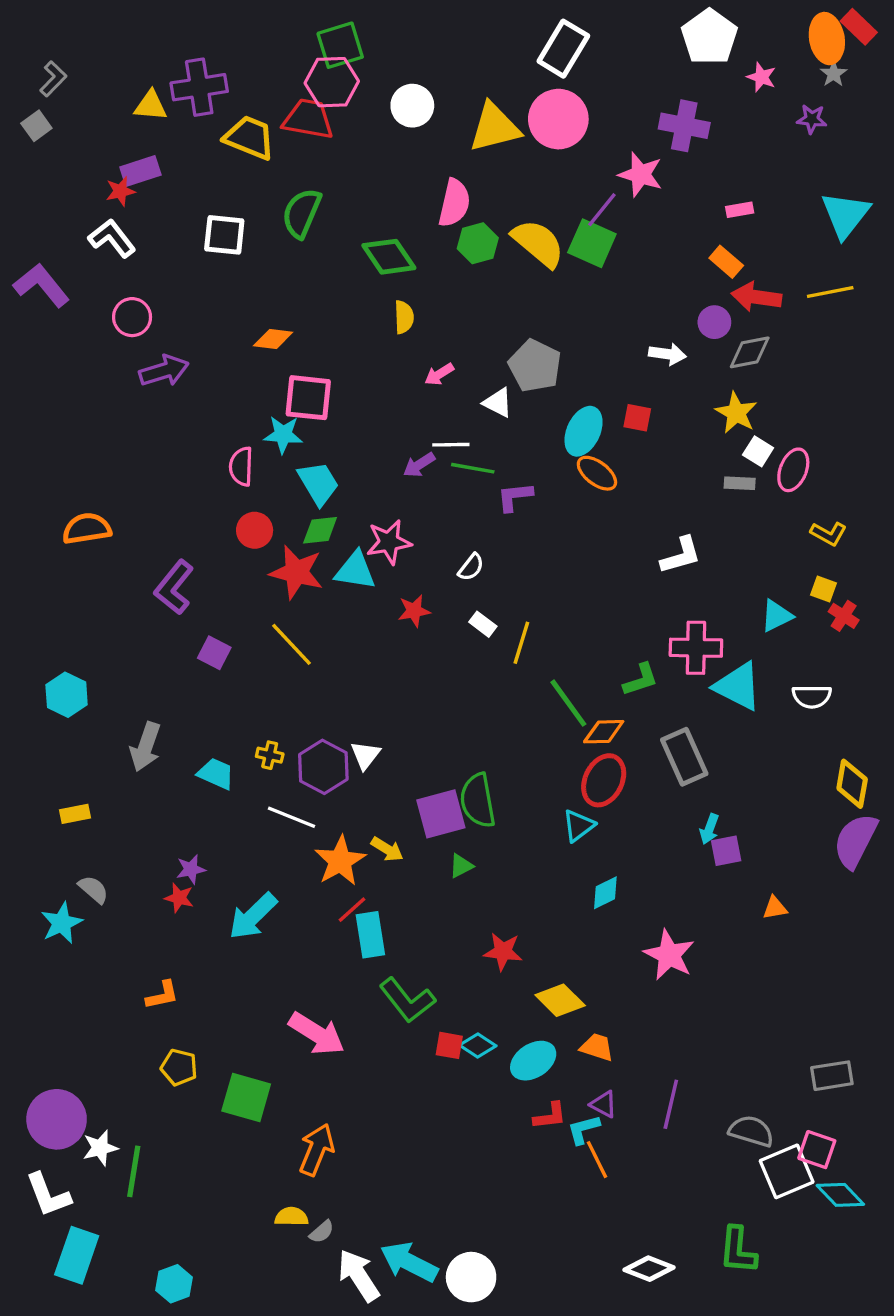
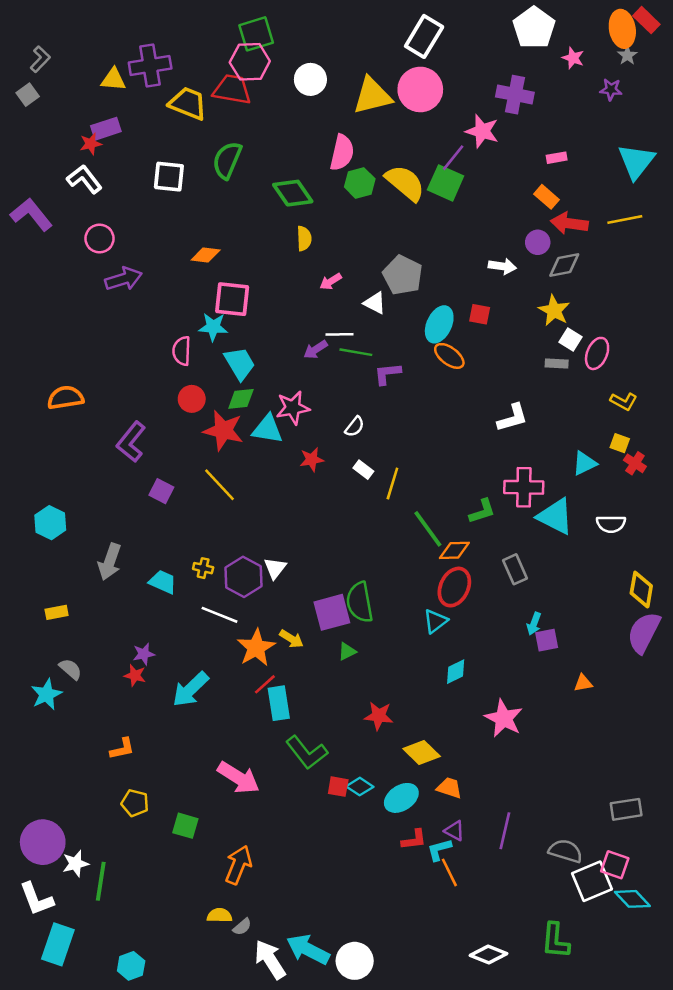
gray rectangle: (684, 757) -> (515, 569), size x0.7
green square: (246, 1098) -> (185, 826), size x0.7

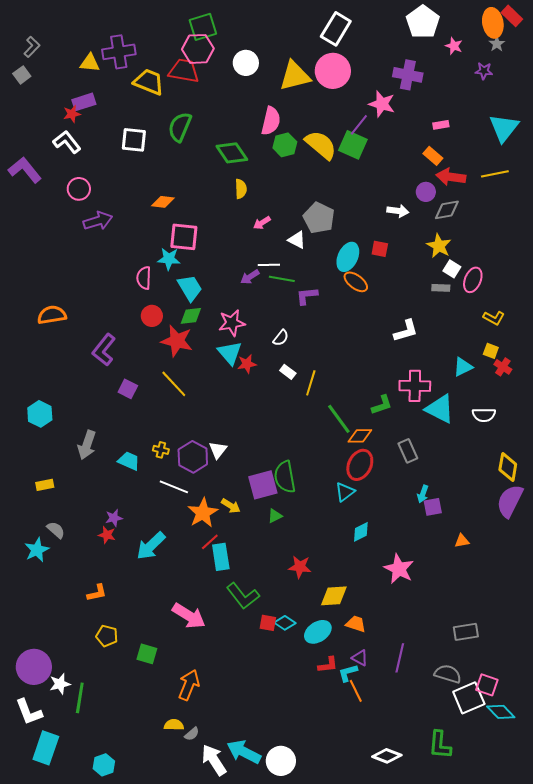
cyan triangle: (267, 429) -> (230, 353), moved, turned 40
yellow diamond: (422, 752) -> (334, 596), turned -48
gray rectangle: (626, 809) -> (466, 632), moved

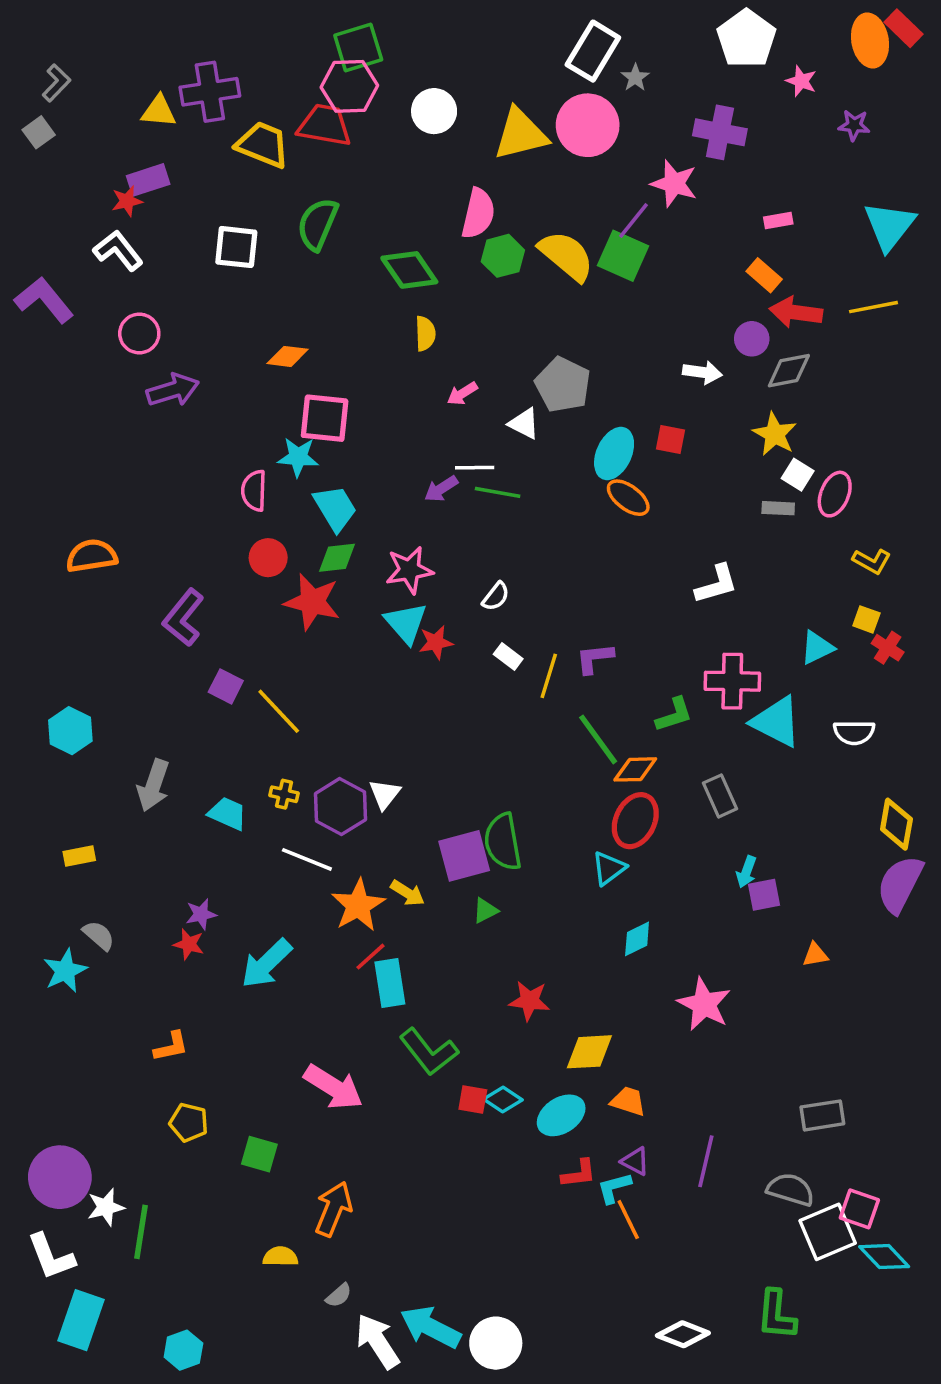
gray star: (497, 44) -> (635, 78), moved
purple L-shape: (307, 296) -> (595, 658), moved
yellow line: (174, 384) -> (279, 711), moved
yellow semicircle: (174, 725) -> (280, 1257), moved

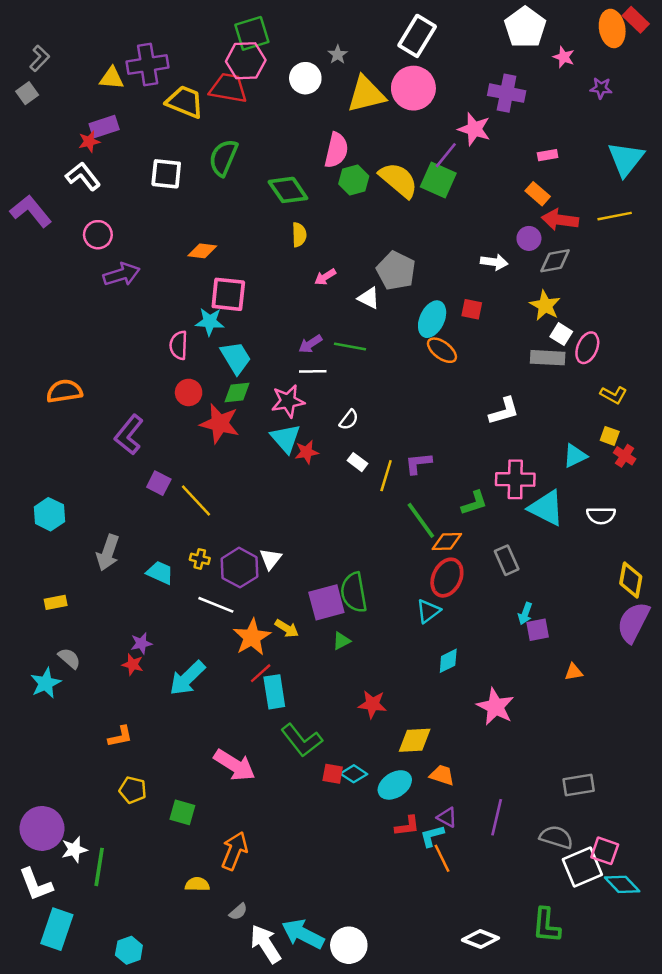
gray star: (635, 78) -> (338, 55), moved
white line: (475, 468) -> (313, 371), moved
gray rectangle: (778, 508) -> (548, 358), size x1.5

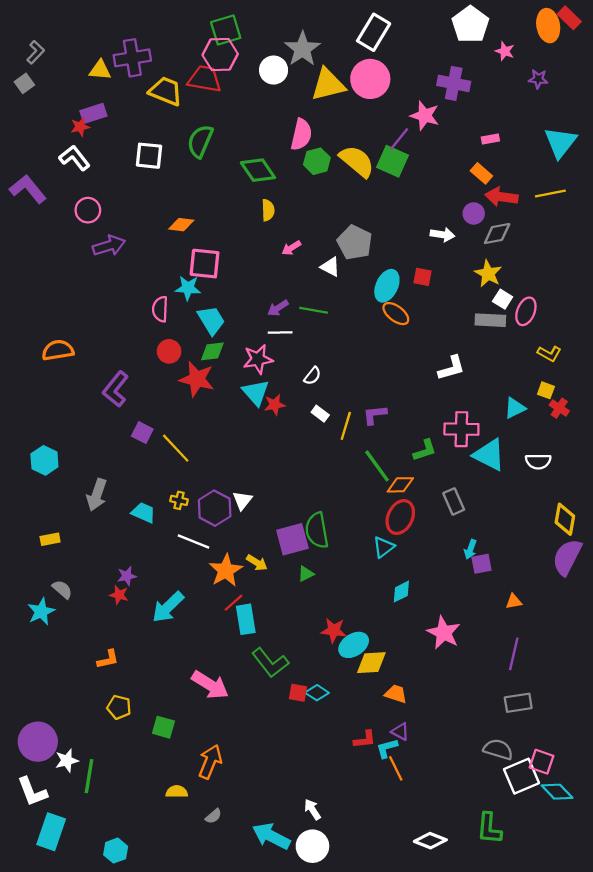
gray star: (338, 55) -> (302, 49), size x2.0
cyan ellipse: (395, 785) -> (354, 645), moved
purple line: (497, 817) -> (514, 654), moved
white arrow: (266, 944) -> (312, 809), moved, size x0.6

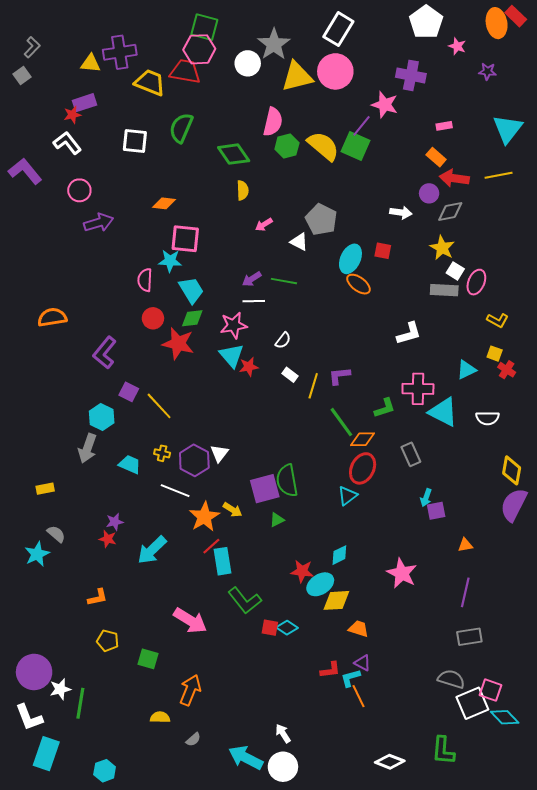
green square: (226, 30) -> (204, 27), turned 32
cyan hexagon: (44, 460) -> (102, 417), moved
cyan diamond: (401, 592) -> (339, 555), moved

